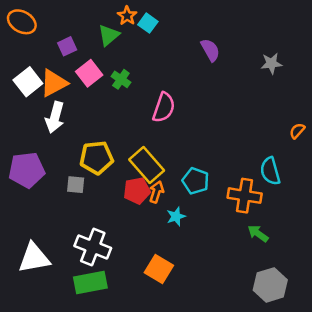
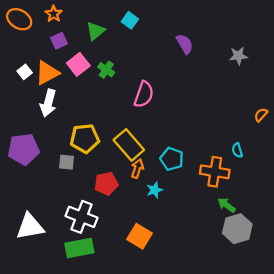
orange star: (127, 16) -> (54, 14), moved
white square: (28, 82) -> (25, 72), size x0.6
cyan semicircle: (270, 171) -> (237, 150), size x0.6
red pentagon: (137, 191) -> (106, 184), moved
gray hexagon: (270, 285) -> (237, 229), moved

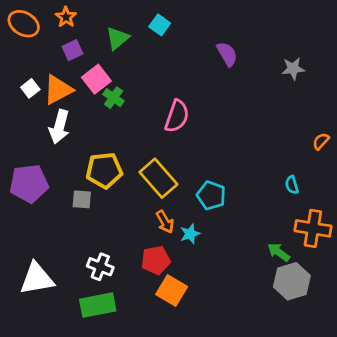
green cross: (106, 70) -> (113, 98), moved
orange arrow: (137, 169) -> (165, 222), moved, turned 132
orange cross: (215, 172) -> (313, 228), moved
red pentagon: (106, 184) -> (156, 260), moved
white cross: (82, 217) -> (100, 267), size x0.7

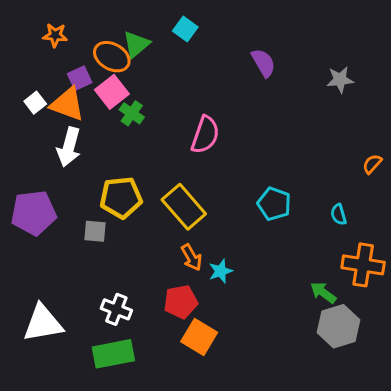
orange star: (66, 17) -> (55, 35), moved, turned -30
orange ellipse: (24, 24) -> (112, 57), moved
purple square: (73, 50) -> (80, 78), moved
orange triangle: (58, 90) -> (67, 104), turned 48
cyan pentagon: (211, 195) -> (274, 204), moved

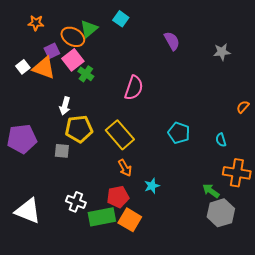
white arrow: (69, 147) -> (65, 106), moved, size x0.7
cyan star: (221, 271) -> (152, 186), moved
white triangle: (43, 323) -> (28, 211), turned 32
green rectangle: (113, 354) -> (102, 217), moved

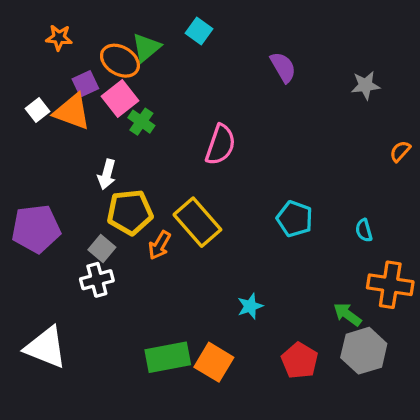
orange semicircle: (243, 107) -> (400, 151), moved
gray square: (62, 151) -> (102, 248), turned 35
orange arrow: (125, 168) -> (160, 245), moved, turned 60
red pentagon: (118, 197) -> (300, 361), moved, turned -30
white cross: (76, 202) -> (97, 280), moved, turned -36

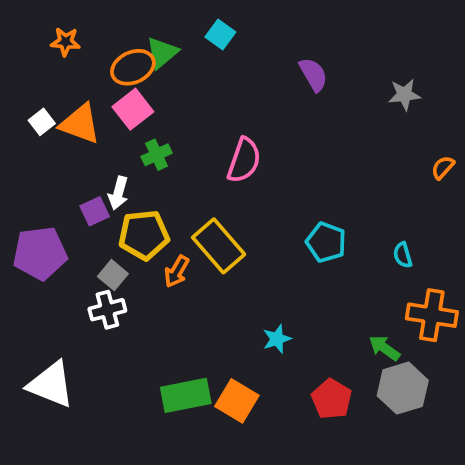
orange ellipse: (120, 61) -> (133, 67), turned -54
purple square: (85, 84) -> (95, 211), moved
green cross: (141, 122) -> (157, 155), moved, turned 30

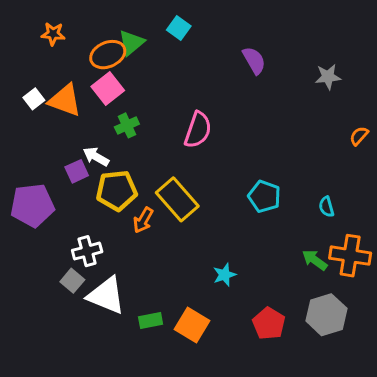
white arrow: (118, 193) -> (96, 157), turned 105
gray square: (113, 275) -> (72, 281), moved
green arrow: (384, 348) -> (315, 260), moved
white triangle: (51, 384) -> (106, 295), moved
green rectangle: (186, 395) -> (151, 321), size x0.6

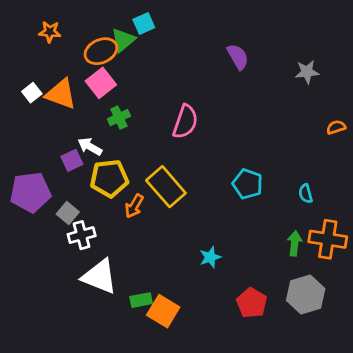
cyan square: (179, 28) -> (144, 24), moved, turned 30
orange semicircle: (359, 136) -> (336, 127), turned 30
green arrow: (315, 260) -> (295, 243), turned 60
gray square: (72, 281) -> (68, 213), moved
orange square: (192, 325) -> (163, 311), moved

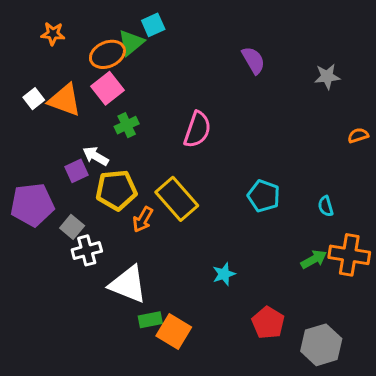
green arrow: (295, 243) -> (314, 259), turned 55
white triangle: (100, 277) -> (128, 284), moved
gray hexagon: (306, 295) -> (321, 345), moved

